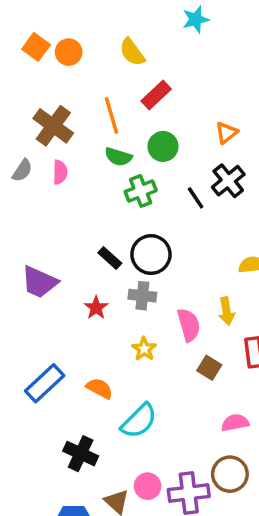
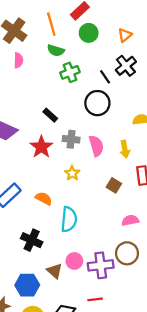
green circle: (163, 146) -> (89, 33), moved
black circle: (151, 255) -> (97, 103), moved
red star: (96, 308) -> (41, 147), size x1.5
pink semicircle: (189, 325) -> (96, 146), moved
cyan semicircle: (139, 421) -> (69, 219), turned -40

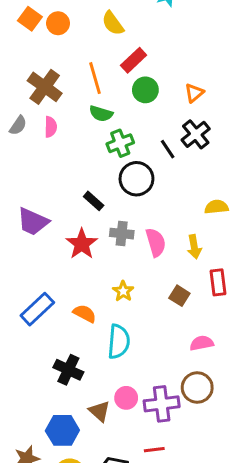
black circle: (97, 103) -> (136, 179), moved
yellow star: (72, 173) -> (123, 291), moved

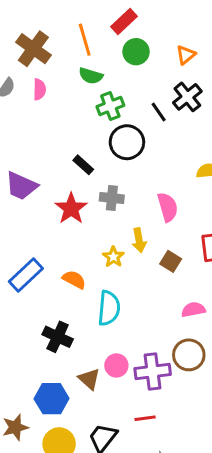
pink semicircle: (156, 242) -> (168, 207), moved
yellow arrow: (194, 247) -> (139, 240), moved

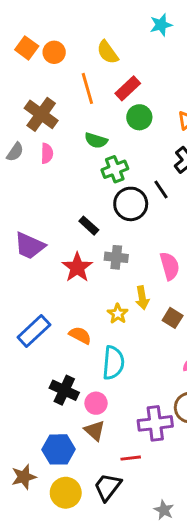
orange line: (85, 40) -> (87, 88), moved
black line: (159, 112) -> (161, 189), moved
pink circle: (116, 365) -> (96, 403), moved
red line: (145, 418) -> (131, 458), moved

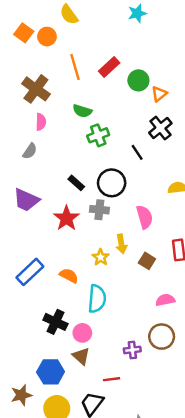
yellow semicircle: (108, 52) -> (69, 15), moved
green circle: (139, 117) -> (138, 80), moved
gray semicircle: (15, 152) -> (30, 151), moved
black circle: (131, 204) -> (112, 183), moved
purple cross: (155, 423) -> (132, 350), size x0.6

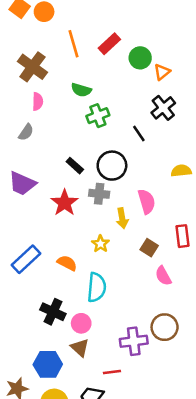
yellow arrow: (121, 244) -> (122, 218), moved
pink semicircle: (165, 300) -> (163, 276), moved, turned -108
purple cross: (132, 350) -> (134, 341), size x1.5

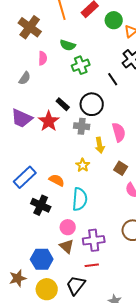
pink semicircle: (38, 101) -> (43, 58), moved
red star: (65, 203) -> (49, 121), moved
black cross: (53, 312) -> (41, 205), moved
purple cross: (134, 341) -> (94, 240), moved

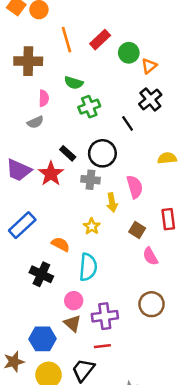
brown cross: (30, 27) -> (28, 61), turned -35
gray semicircle: (25, 78) -> (35, 122), moved, turned 32
blue rectangle: (25, 177) -> (22, 225), moved

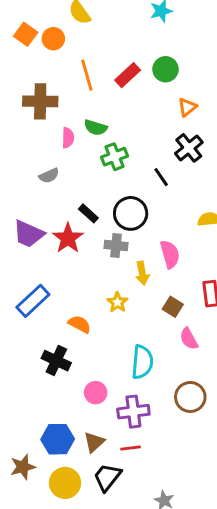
green circle: (129, 53) -> (166, 69), moved
pink semicircle: (44, 98) -> (68, 138), moved
cyan semicircle: (88, 267) -> (142, 362), moved
brown triangle: (72, 323) -> (94, 442), moved, turned 36

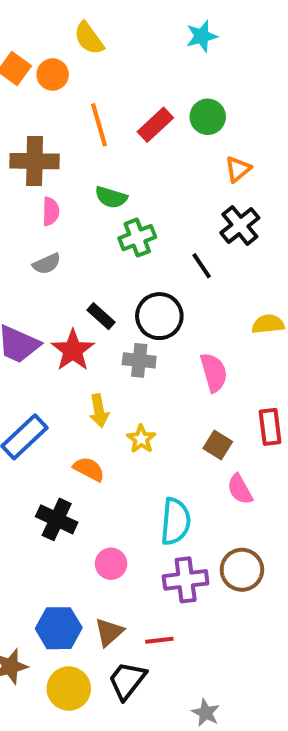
pink semicircle: (68, 138) -> (51, 211), moved
yellow arrow: (142, 273) -> (99, 411), moved
purple cross: (133, 412) -> (186, 580), moved

